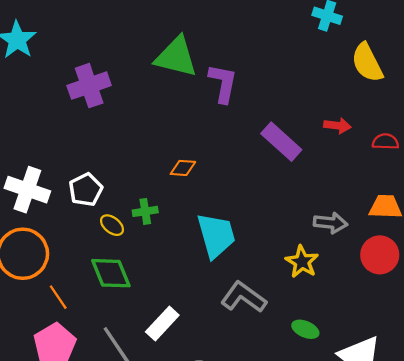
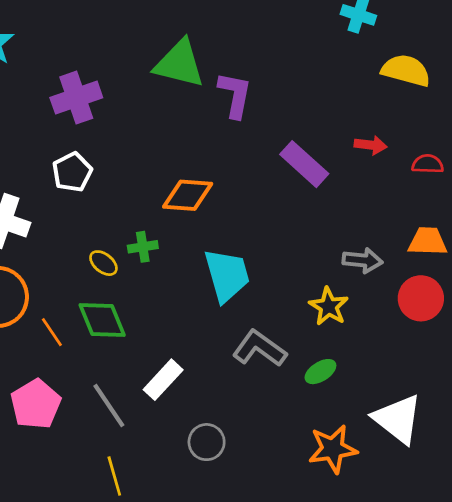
yellow semicircle: (367, 63) -> (406, 70), turned 132
orange diamond: (183, 168) -> (188, 195), size x1.6
white pentagon: (86, 190) -> (72, 172), moved
orange line: (58, 297) -> (52, 332), moved
green ellipse: (305, 329) -> (320, 372), moved, turned -55

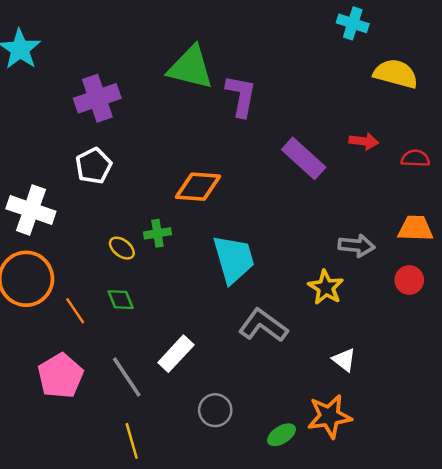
red circle: (421, 298) -> (409, 280), size x0.7
green diamond: (102, 320) -> (121, 300), size x0.6
green ellipse: (320, 372) -> (282, 435), moved
white triangle: (398, 419) -> (344, 360), moved, size x0.5

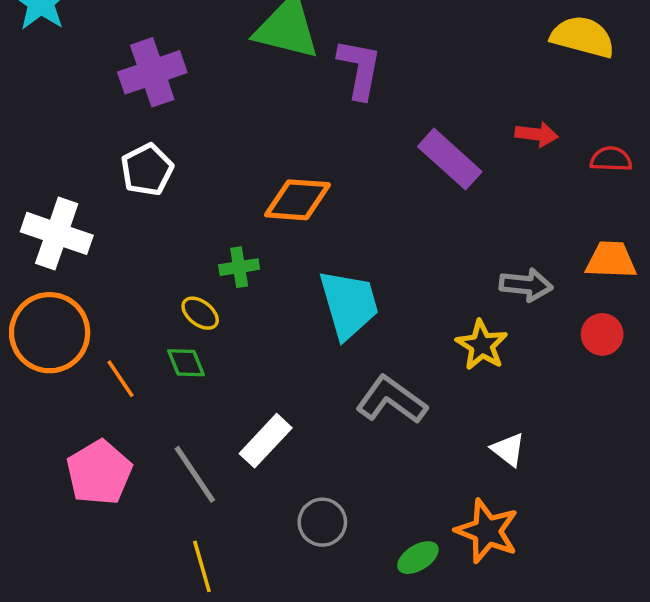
yellow ellipse: (122, 248) -> (200, 313), moved
orange star: (329, 416) -> (487, 531), turned 30

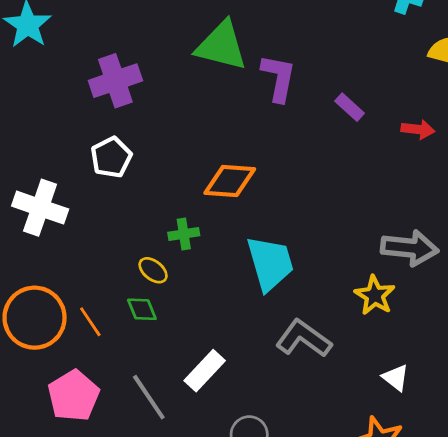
purple rectangle: (450, 159) -> (350, 107), moved, size x0.6
gray arrow: (526, 285) -> (410, 248), size x1.4
orange circle: (50, 333) -> (35, 318), moved

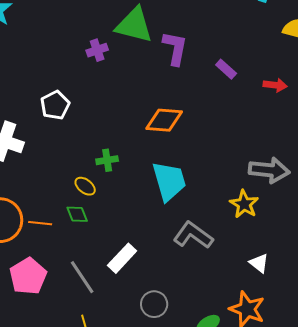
purple cross: (115, 81) -> (97, 50), moved, size x0.6
orange diamond: (230, 181) -> (164, 120), moved
orange line: (90, 322) -> (40, 223), turned -50

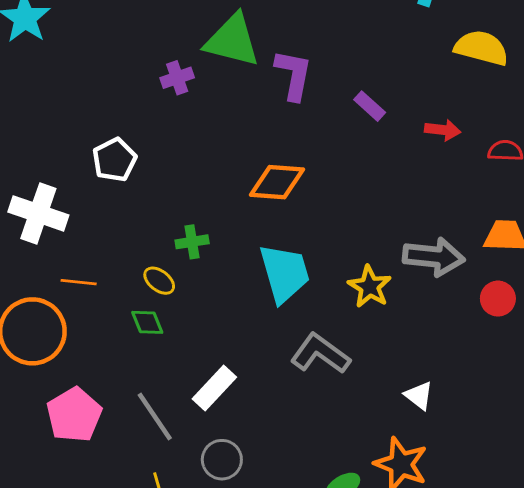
yellow star: (244, 204) -> (370, 287), moved
orange line: (40, 223) -> (79, 282), moved
gray circle: (154, 304) -> (222, 460), moved

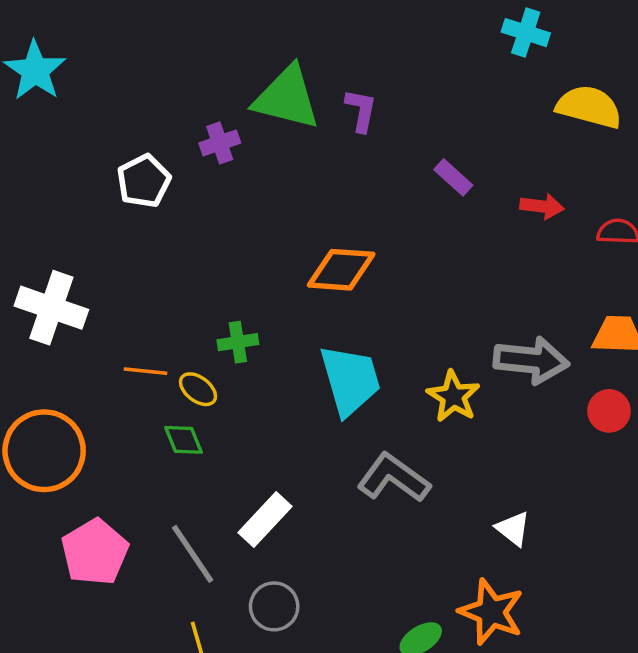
purple L-shape: (293, 75) -> (361, 110), moved, size x0.7
white pentagon: (114, 160) -> (144, 181), moved
orange line: (79, 282) -> (145, 371), moved

